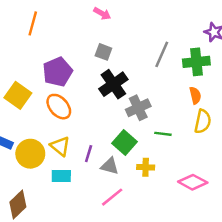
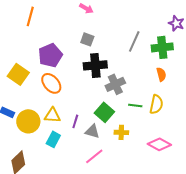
black cross: (113, 84) -> (95, 65), turned 30
yellow semicircle: (203, 121) -> (156, 104), moved
yellow triangle: (60, 146) -> (52, 115), turned -36
cyan rectangle: (61, 176) -> (53, 139), turned -63

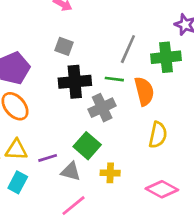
orange semicircle: (161, 74) -> (144, 91), moved, size x1.5
green line: (135, 105) -> (114, 79), moved
purple line: (75, 121) -> (48, 158), turned 56

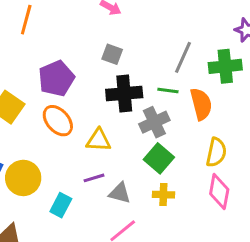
green square: (87, 146) -> (159, 158), moved
yellow triangle: (16, 150) -> (99, 140), moved
pink diamond: (162, 189) -> (219, 192), moved, turned 72

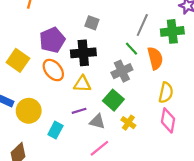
green line: (168, 90) -> (132, 49), turned 40
black cross: (124, 94) -> (83, 53), moved
green square: (159, 158) -> (113, 100), moved
yellow cross: (163, 195) -> (128, 123), turned 32

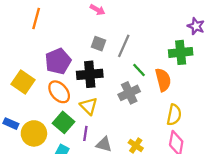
gray line: (142, 25) -> (124, 46), moved
yellow triangle: (82, 84) -> (89, 106), turned 42
green square: (113, 100) -> (63, 122), moved
purple line: (79, 111) -> (85, 133), turned -64

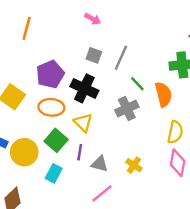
black cross: (90, 74) -> (84, 88), turned 30
orange ellipse: (59, 92) -> (51, 107), turned -45

